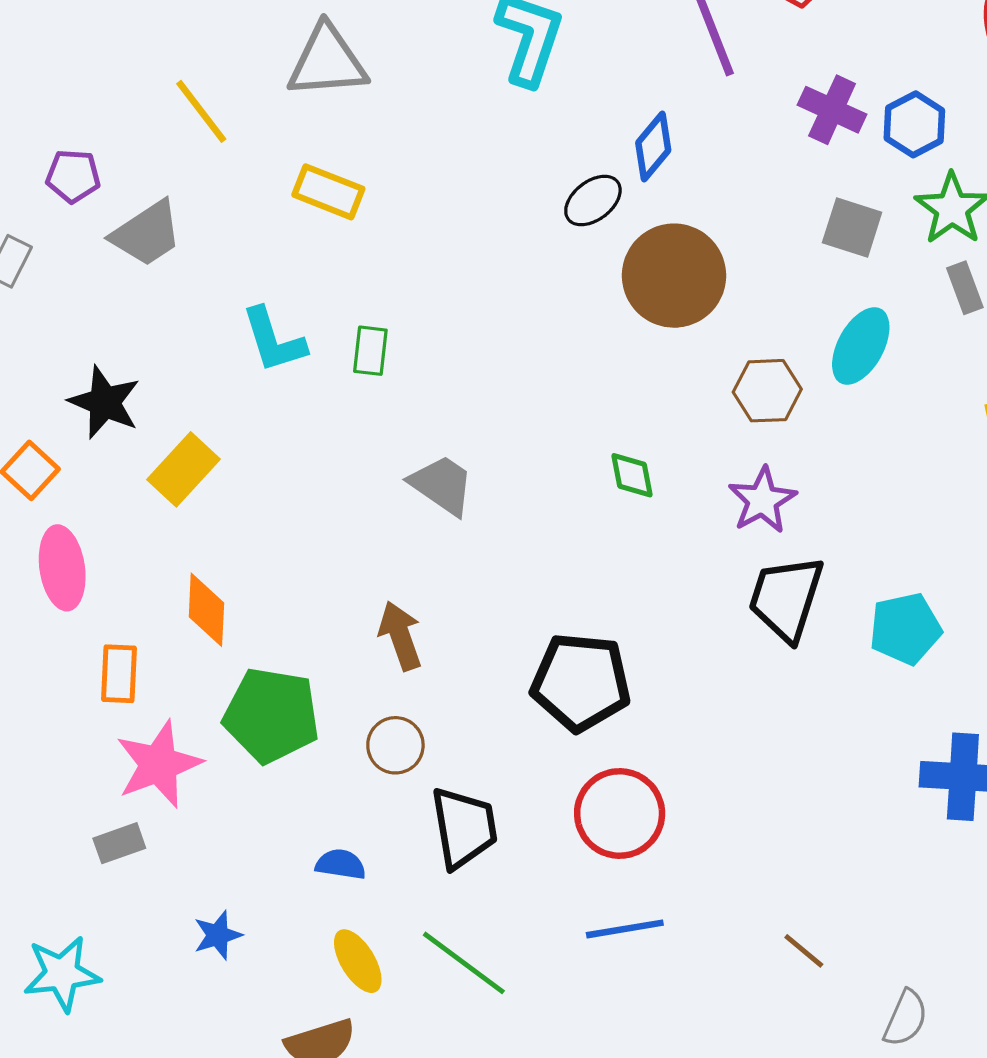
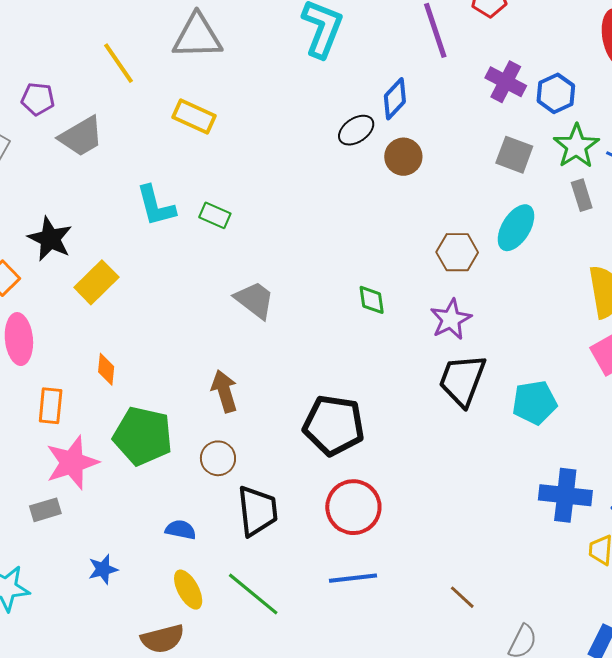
brown circle: (674, 276) -> (403, 157), moved, size x0.6
green rectangle: (370, 351) -> (215, 215), turned -76
orange diamond: (206, 610) -> (106, 369), size x0.7

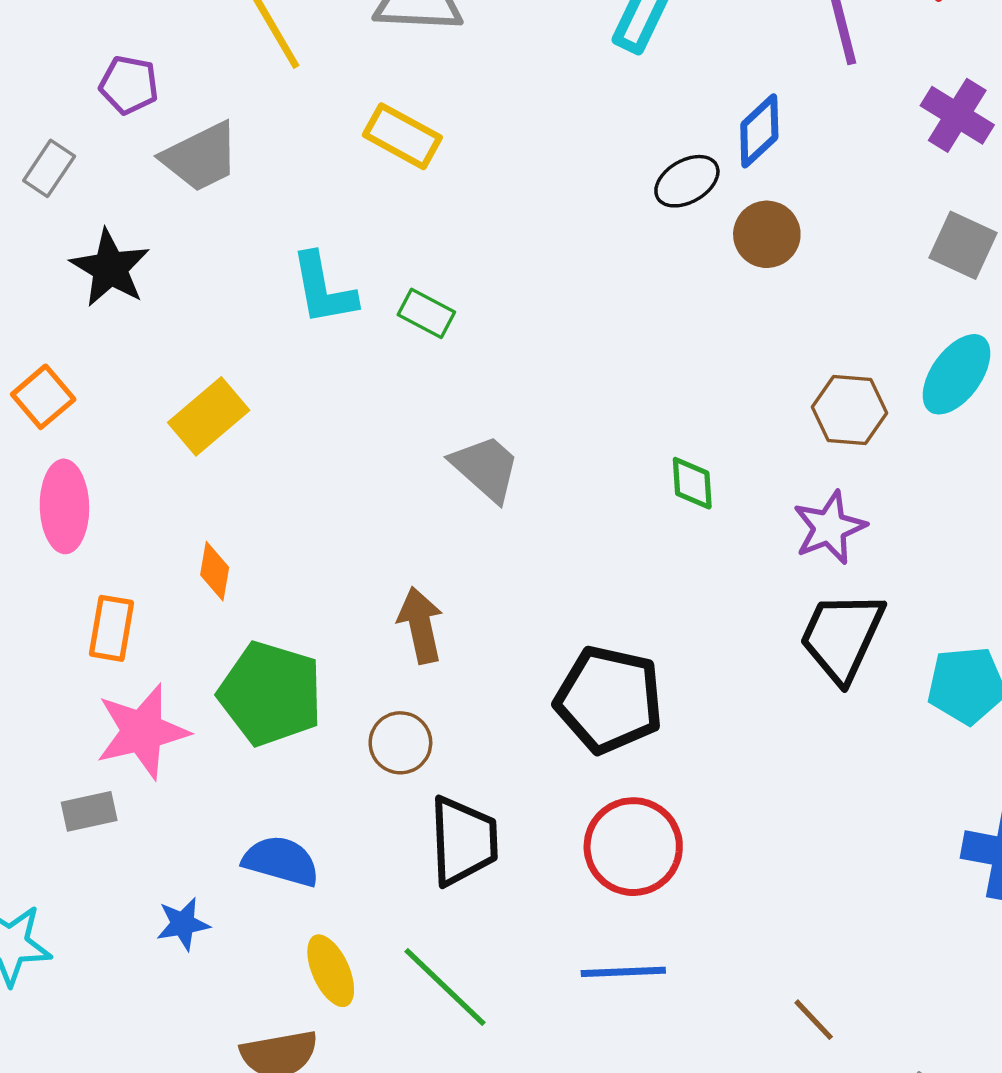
black star: (50, 239) -> (110, 268), moved
blue semicircle: (181, 530) -> (281, 861), moved, size x1.4

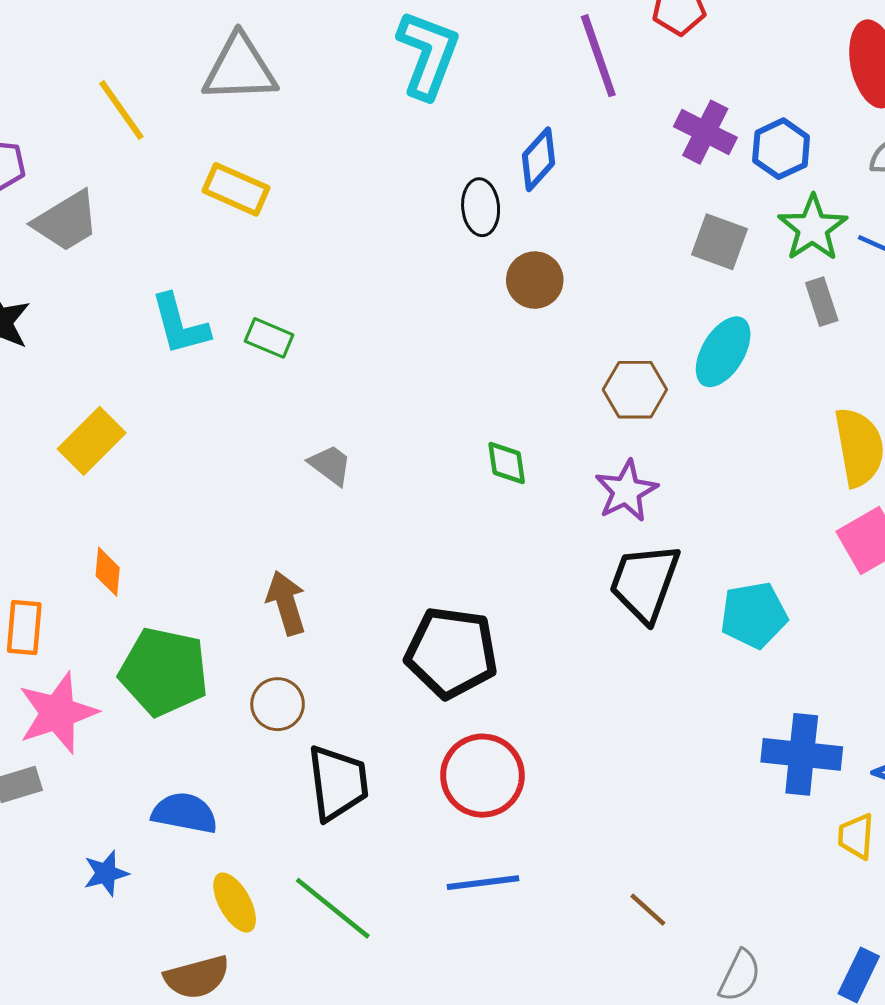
black ellipse: (687, 181) -> (481, 207), turned -60
brown circle: (767, 234) -> (535, 280), moved
gray trapezoid: (486, 468) -> (330, 465), size x0.7

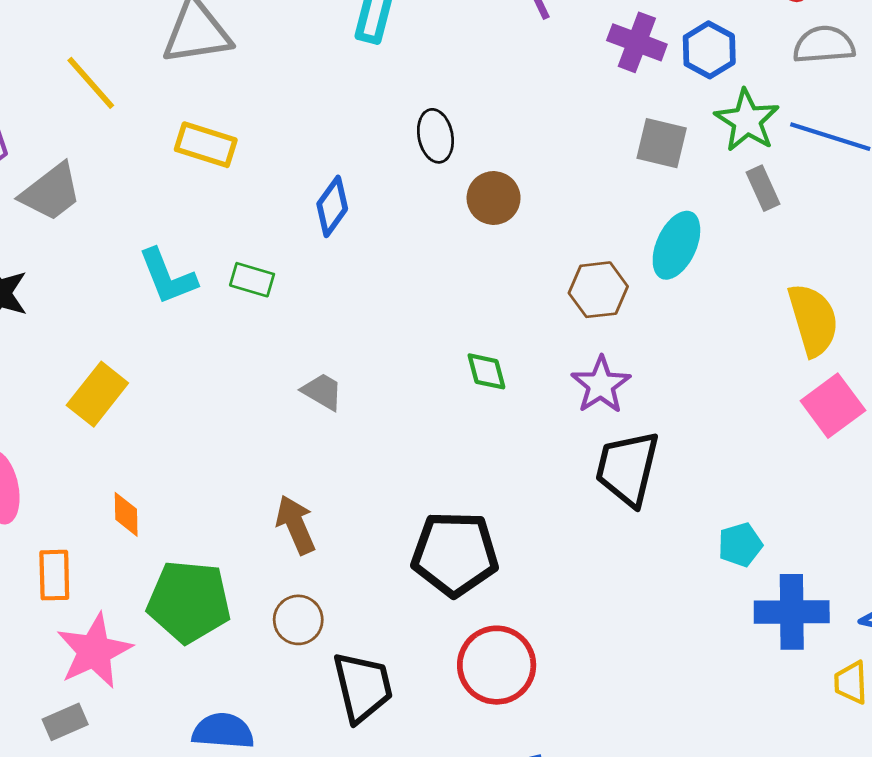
blue diamond: (538, 159) -> (332, 206), moved
cyan pentagon: (754, 615) -> (740, 545), moved, size x0.7

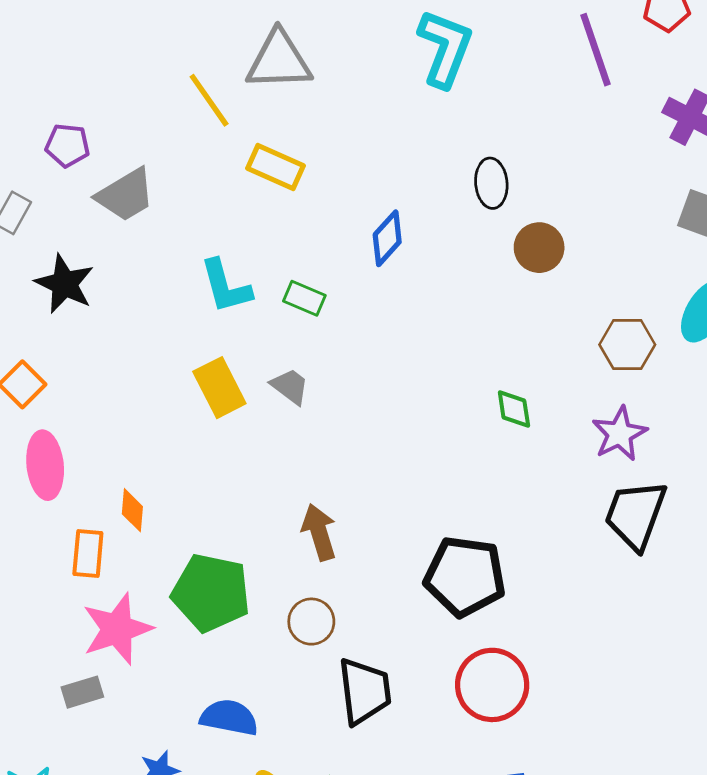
yellow line: (91, 83) -> (209, 100), moved
gray trapezoid: (322, 392) -> (290, 386), moved
yellow rectangle: (97, 394) -> (219, 388), moved, turned -72
orange diamond: (126, 514) -> (132, 510), moved

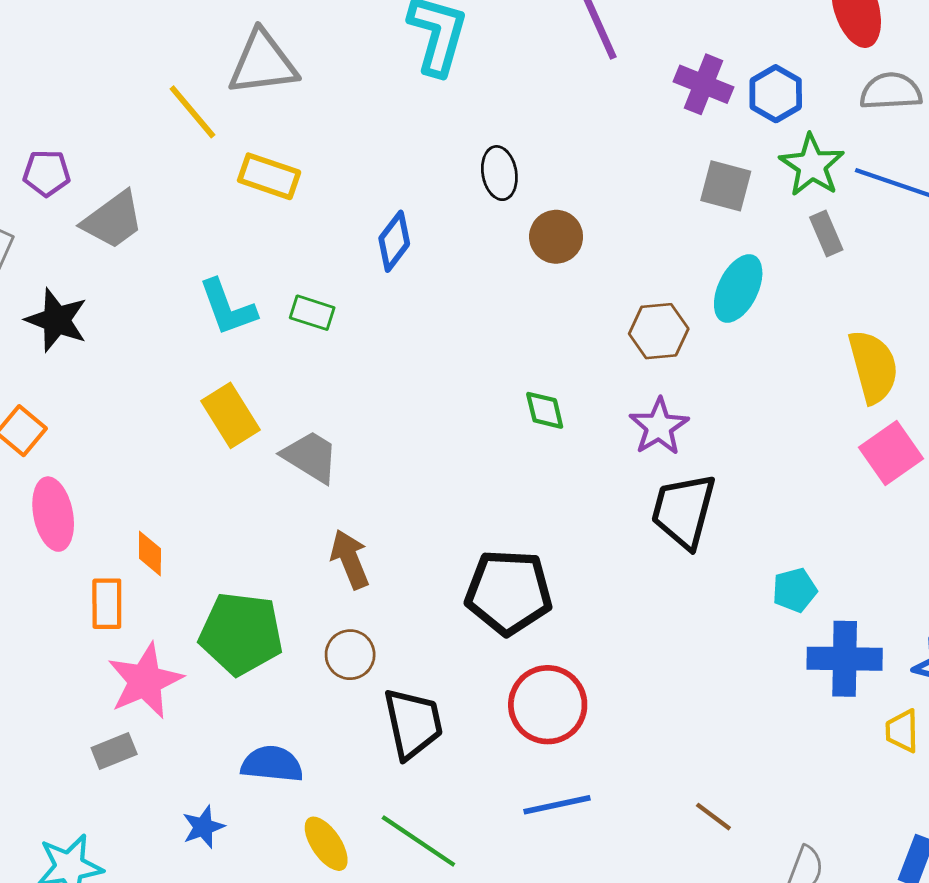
gray trapezoid: (290, 386) -> (310, 457), moved, size x1.4

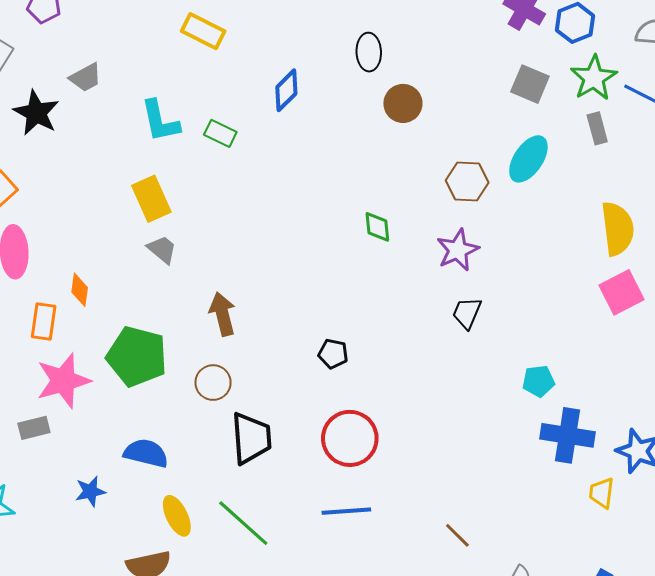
gray trapezoid: (113, 220) -> (86, 78), moved, size x0.7
gray trapezoid: (310, 457) -> (162, 249), moved, size x0.7
black trapezoid: (684, 511) -> (467, 313), size x0.6
black pentagon: (509, 592) -> (333, 354), size x0.5

